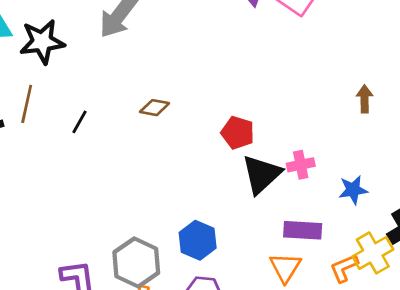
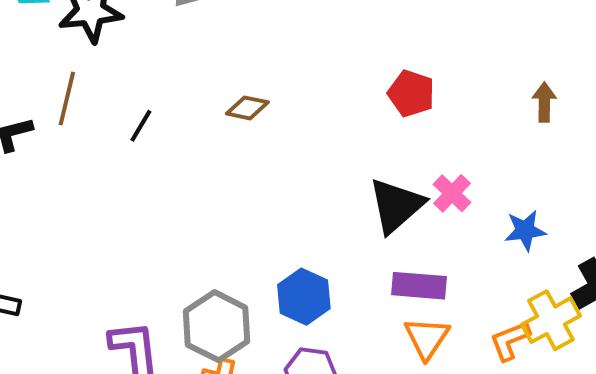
red pentagon: (238, 133) -> (411, 93), moved
pink cross: (301, 165) -> (452, 193), turned -36
purple rectangle: (303, 230) -> (419, 286), moved

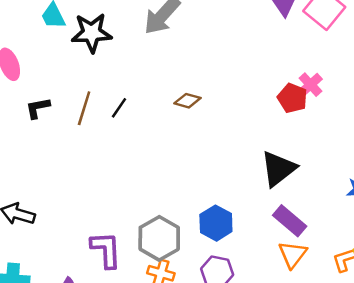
brown line: (67, 99) -> (84, 108), moved
pink cross: (452, 193) -> (311, 85), moved
purple rectangle: (419, 286) -> (290, 221), turned 32

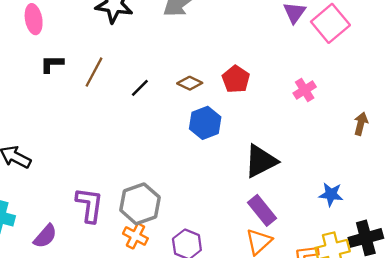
red pentagon: (292, 98) -> (236, 79), moved
black line: (119, 108) -> (140, 88), moved
blue hexagon: (216, 223) -> (205, 123), moved

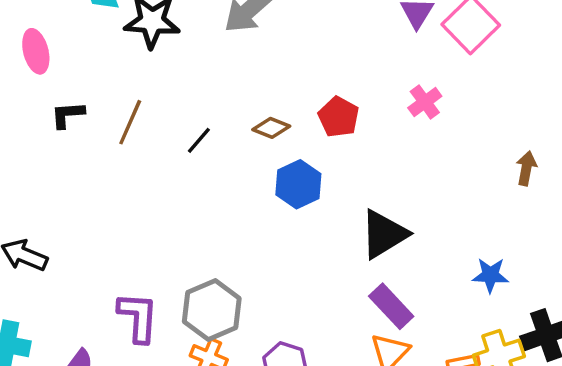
pink cross: (305, 90) -> (425, 102), moved

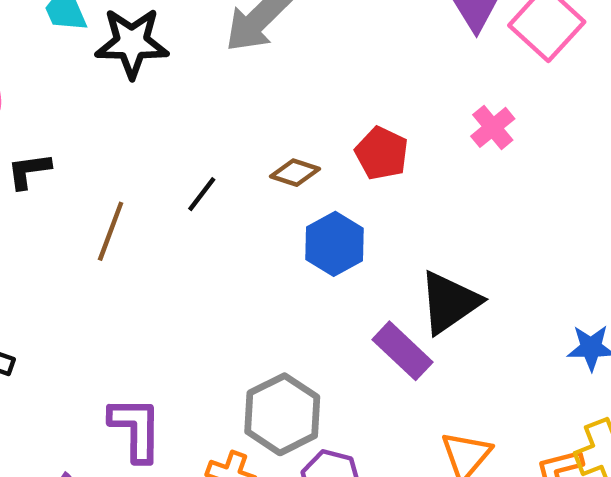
brown line: (130, 122) -> (111, 231), moved
purple rectangle: (391, 306) -> (402, 351), moved
gray hexagon: (212, 310) -> (282, 414), moved

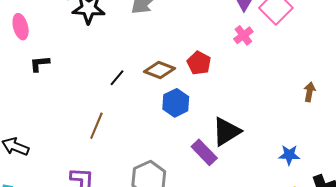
pink cross: (493, 127) -> (243, 35), moved
brown diamond: (295, 173) -> (159, 70), size x1.4
brown line: (111, 231) -> (96, 126), moved

